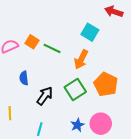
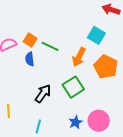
cyan square: (90, 32) -> (96, 35), moved
blue semicircle: (24, 78) -> (30, 59), moved
orange pentagon: (106, 84) -> (106, 67), moved

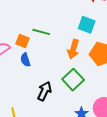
green line: (50, 46) -> (41, 32), moved

